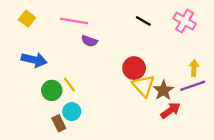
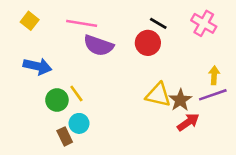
purple semicircle: (89, 41) -> (99, 45), size x1.6
red circle: (134, 68) -> (148, 43), moved
yellow triangle: (143, 86) -> (158, 95), turned -35

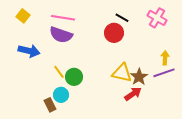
purple semicircle: (99, 45) -> (61, 35), moved
green circle: (57, 100) -> (74, 77), moved
red arrow: (188, 122) -> (133, 94), moved

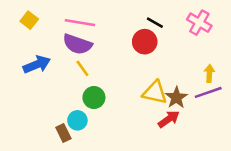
blue arrow: (29, 51) -> (37, 65), turned -35
yellow line: (59, 72) -> (82, 68), moved

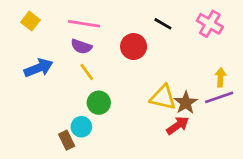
red circle: (145, 42) -> (134, 47), moved
purple semicircle: (77, 44) -> (81, 47), size x0.7

